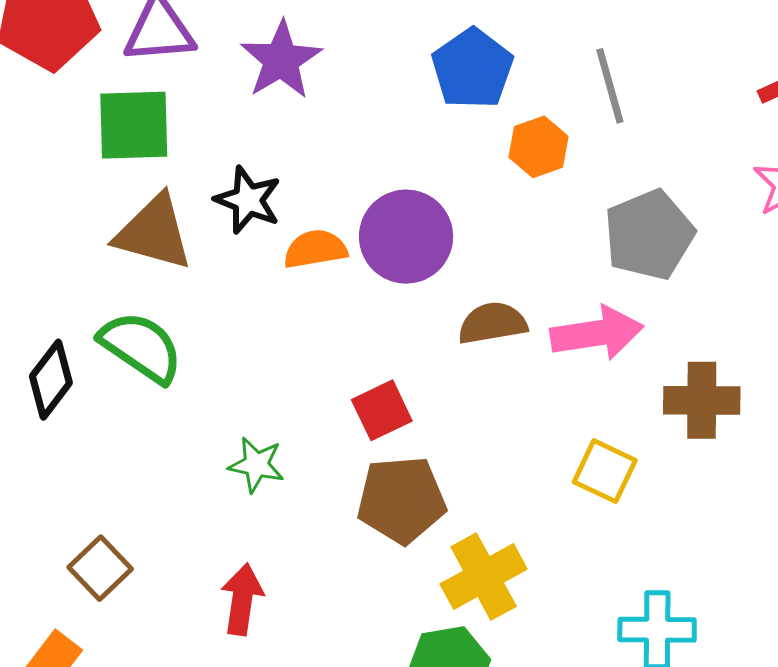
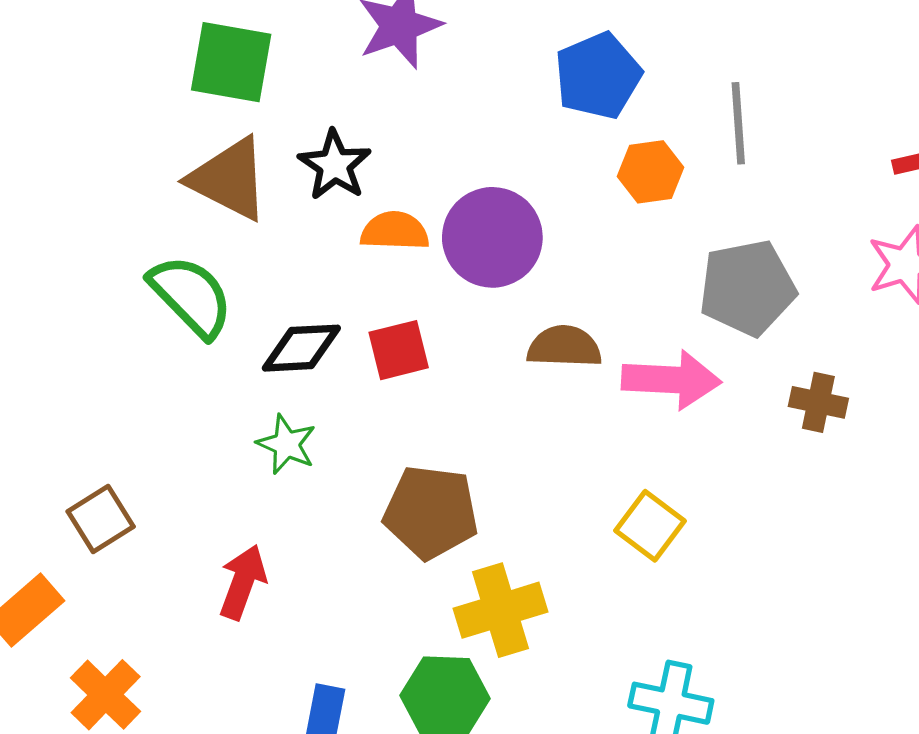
black diamond: (51, 380) -> (301, 348), moved, turned 38
brown cross: (702, 400) -> (818, 402), moved, size x0.7
red square: (382, 410) -> (399, 350), moved

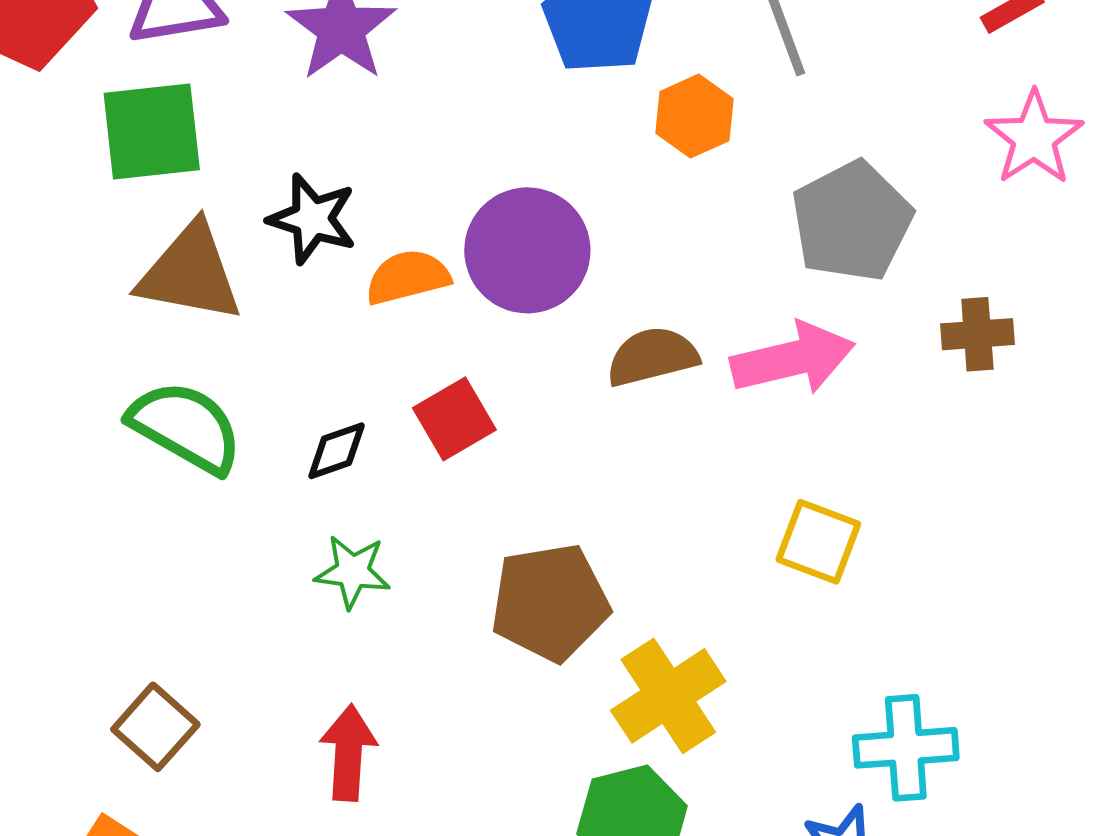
black diamond: (301, 348) -> (337, 451), size x0.7

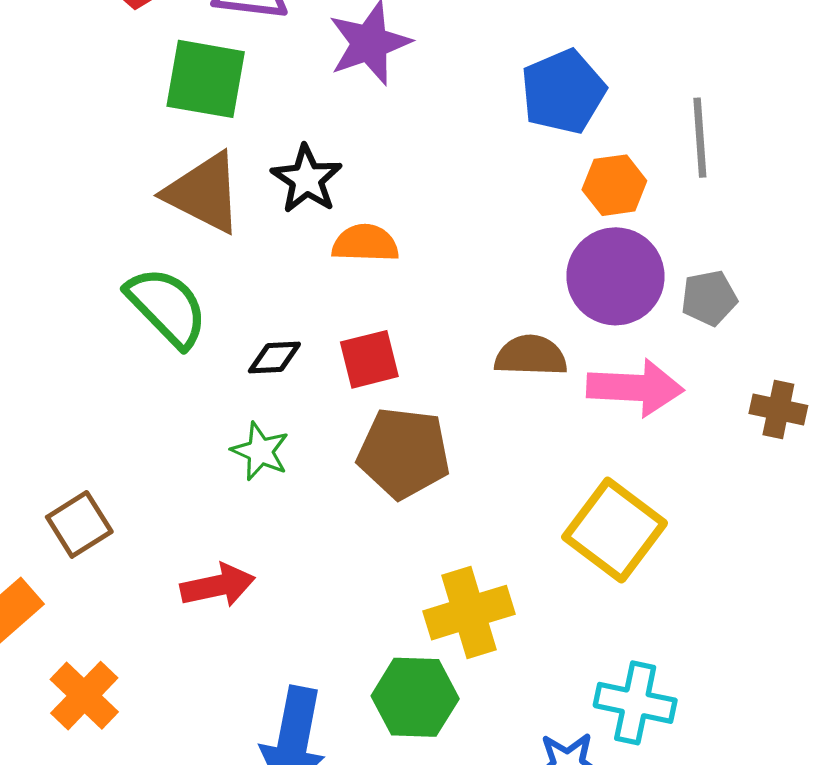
gray pentagon: (852, 221) -> (709, 298), size x0.6
purple circle: (527, 250) -> (615, 276), moved
yellow square: (818, 542) -> (615, 530), size x1.5
brown pentagon: (550, 602) -> (404, 453), moved
red arrow: (348, 753) -> (218, 586), turned 58

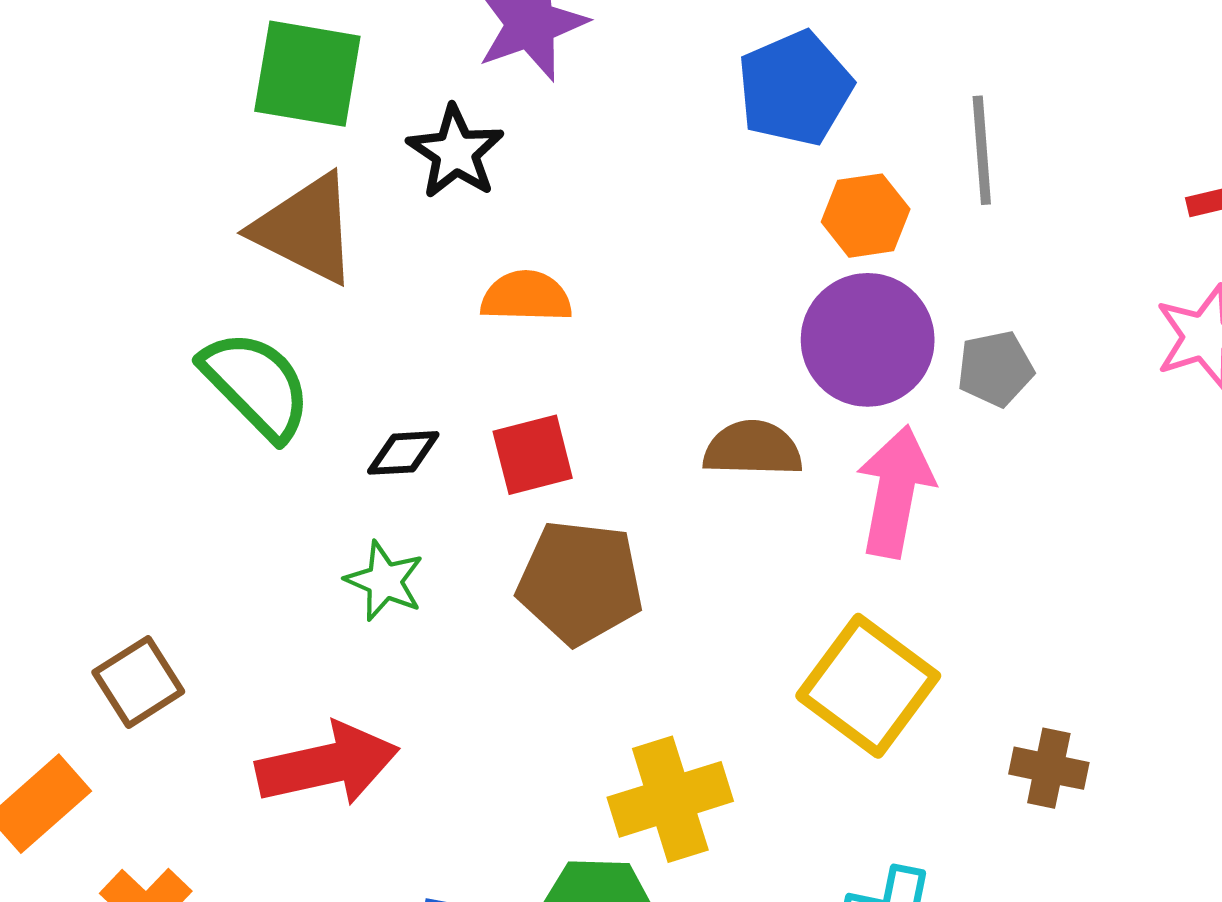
black star: (307, 179) -> (456, 152), moved
pink arrow: (635, 388) -> (895, 492), turned -82
brown cross: (778, 410) -> (1049, 768), moved
red arrow: (218, 586) -> (328, 764), size x1.4

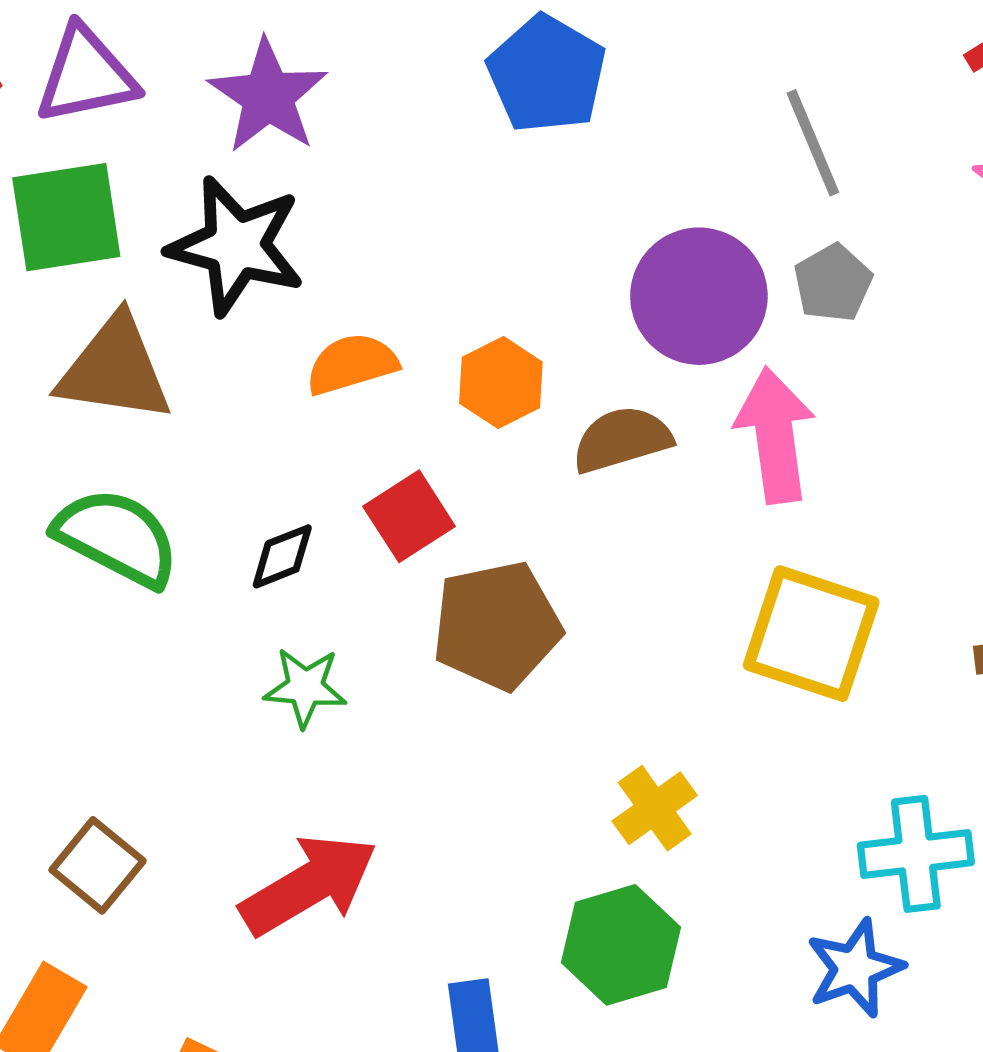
gray line: (982, 150) -> (813, 143), moved
black star: (456, 152) -> (236, 246), size x1.4
orange hexagon: (866, 216) -> (501, 383), moved
yellow cross: (670, 799) -> (655, 808), size x0.7

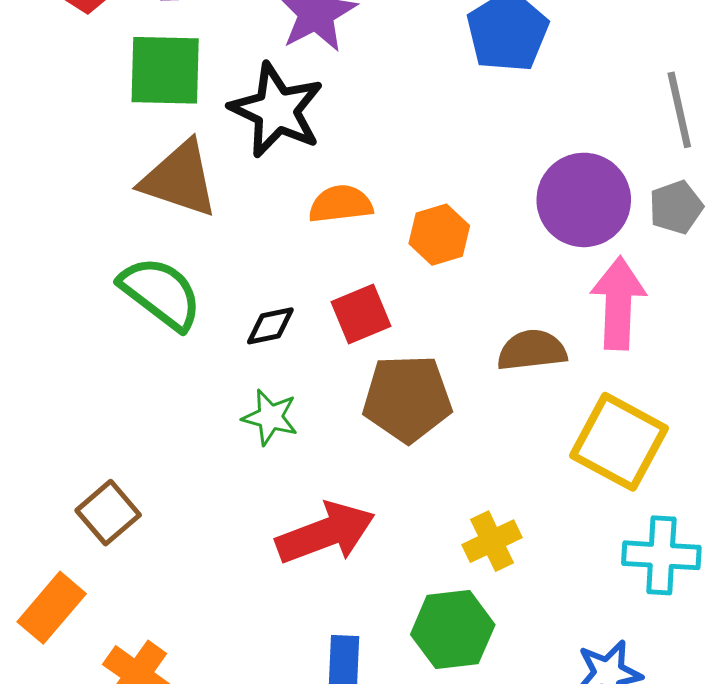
brown semicircle: (622, 439) -> (532, 350), moved
cyan cross: (916, 854) -> (661, 555), moved
red arrow: (309, 885) -> (326, 533), moved

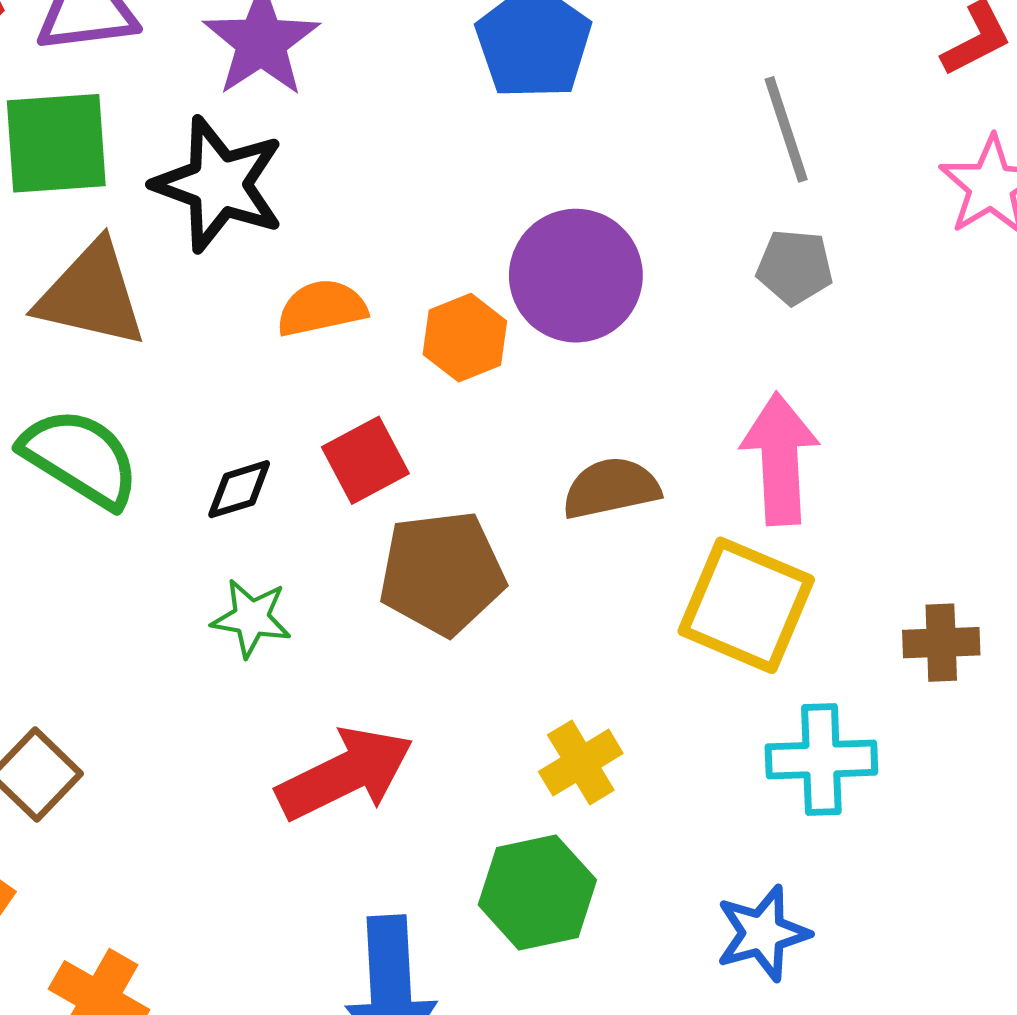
purple circle: (584, 200) -> (576, 276), moved
gray pentagon: (676, 207) -> (795, 267), turned 30
pink arrow: (618, 303) -> (780, 459), moved

